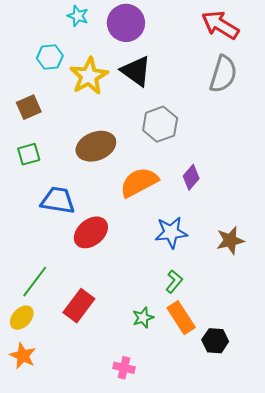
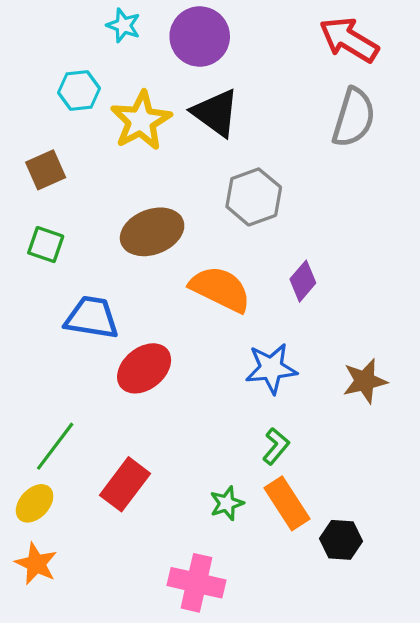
green square: (29, 154) -> (46, 245), turned 35
orange semicircle: (139, 182) -> (220, 289), turned 54
pink cross: (124, 368) -> (197, 583), size x1.6

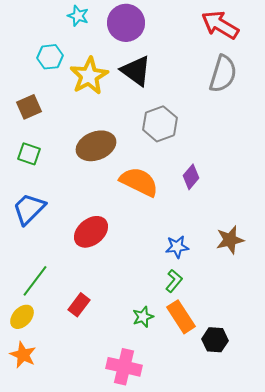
blue trapezoid: (92, 318) -> (29, 209), moved, turned -54
blue star: (271, 368) -> (177, 247), moved, size x0.7
red rectangle: (125, 484) -> (79, 305), size x0.7

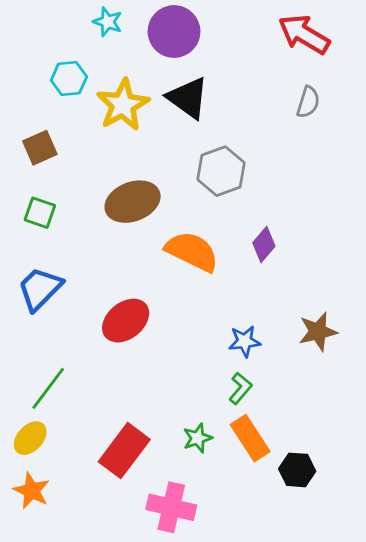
gray semicircle: (223, 74) -> (308, 102), size x0.6
red rectangle: (79, 305) -> (124, 451), moved, size x1.6

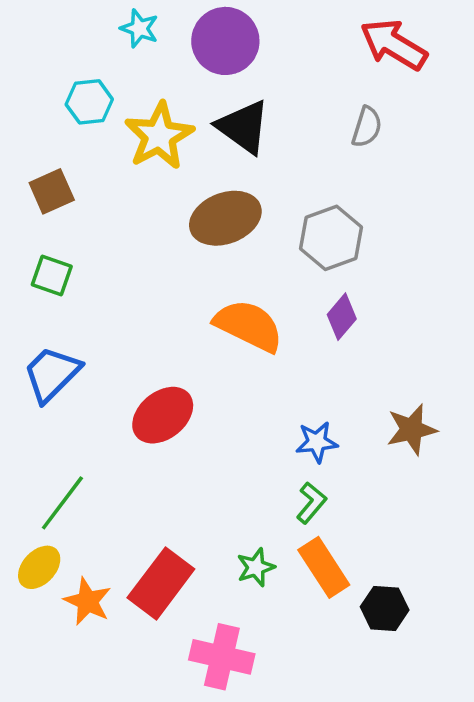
gray semicircle: (308, 102) -> (367, 127), moved
gray hexagon: (221, 171) -> (331, 238), moved
brown ellipse: (133, 202) -> (225, 218), moved
orange star: (32, 491) -> (88, 601), moved

